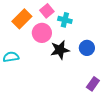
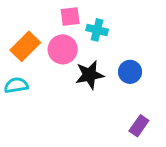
pink square: (47, 11) -> (70, 16), turned 32
orange rectangle: (22, 19) -> (25, 46), moved

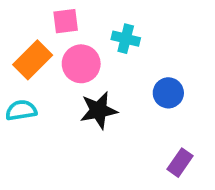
pink square: (70, 16) -> (66, 21), moved
black star: (90, 75) -> (99, 110), moved

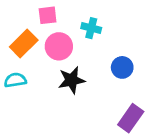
purple rectangle: (180, 163) -> (131, 118), size x1.4

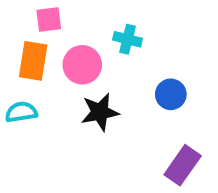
pink square: (48, 15) -> (49, 20), moved
orange rectangle: (24, 44) -> (33, 61), turned -36

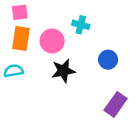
pink square: (49, 20) -> (20, 12), moved

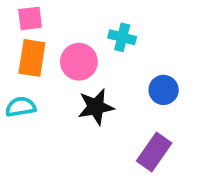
purple rectangle: (116, 104) -> (154, 152), moved

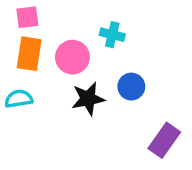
blue circle: (164, 90) -> (131, 87), moved
purple rectangle: (154, 152) -> (164, 140), moved

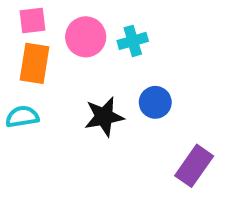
cyan cross: (112, 35) -> (133, 41), turned -30
pink circle: (72, 57) -> (86, 37), moved

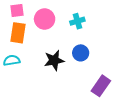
cyan cross: (133, 41) -> (77, 21), moved

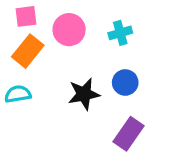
orange rectangle: (18, 33) -> (28, 51), turned 30
purple rectangle: (101, 86) -> (129, 134), moved

